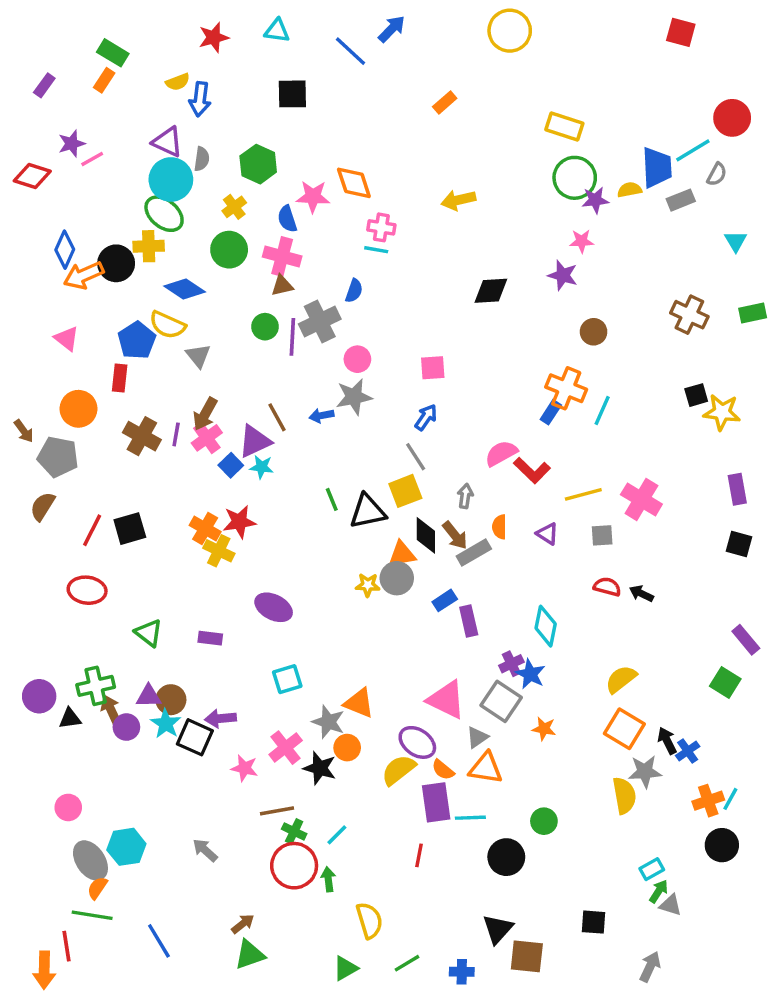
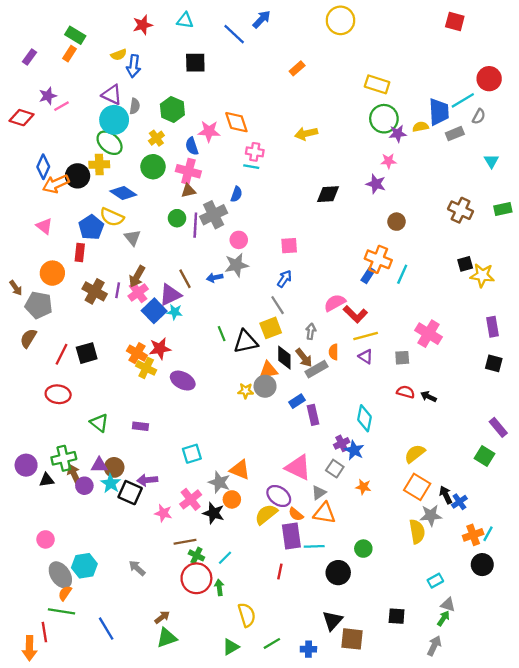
blue square: (231, 465) -> (154, 311), size x1.5
yellow line: (583, 494) -> (366, 336), moved
purple ellipse: (274, 607) -> (183, 381), moved
gray square: (501, 701) -> (335, 469), size x0.7
green arrow: (659, 891) -> (443, 618), moved

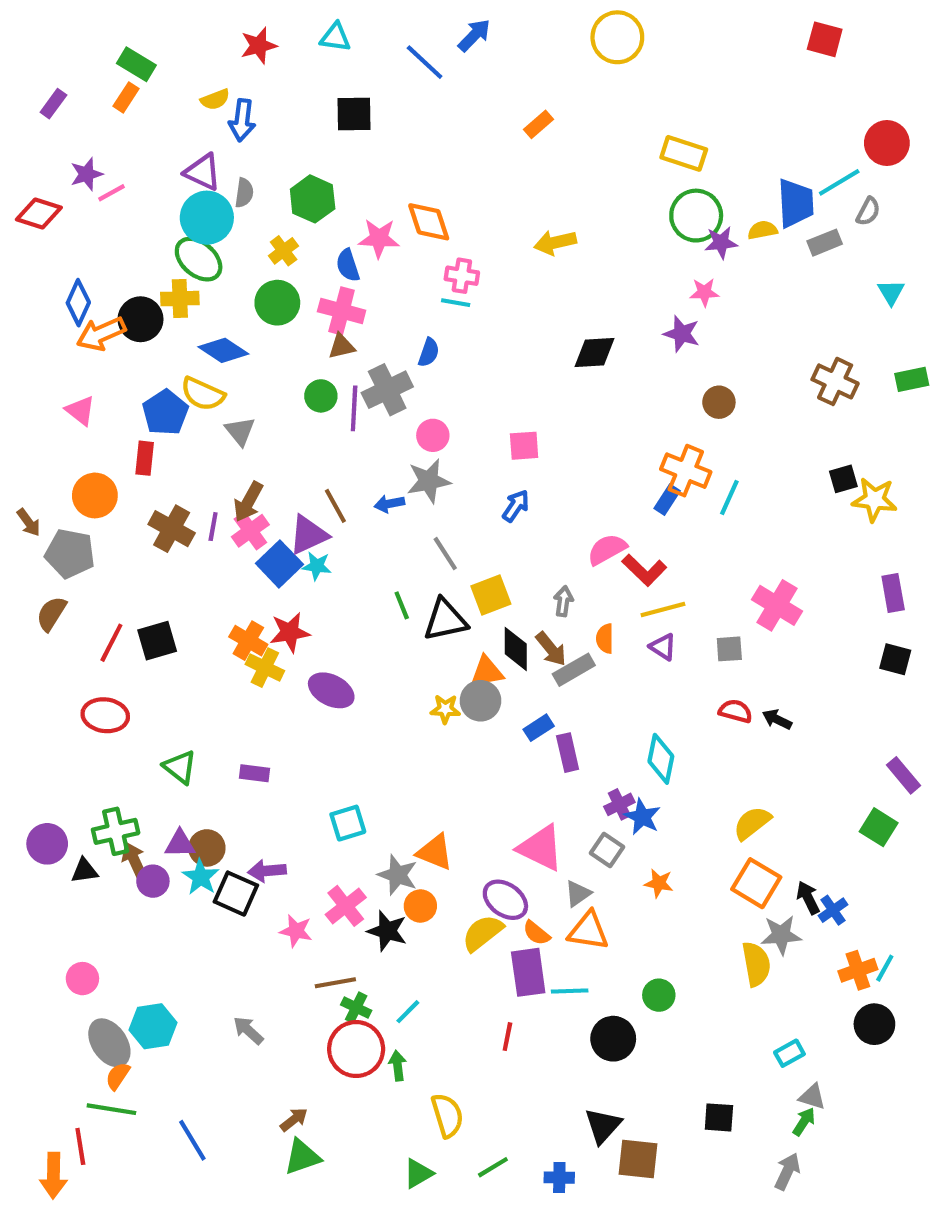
gray line: (278, 305) -> (445, 554), moved

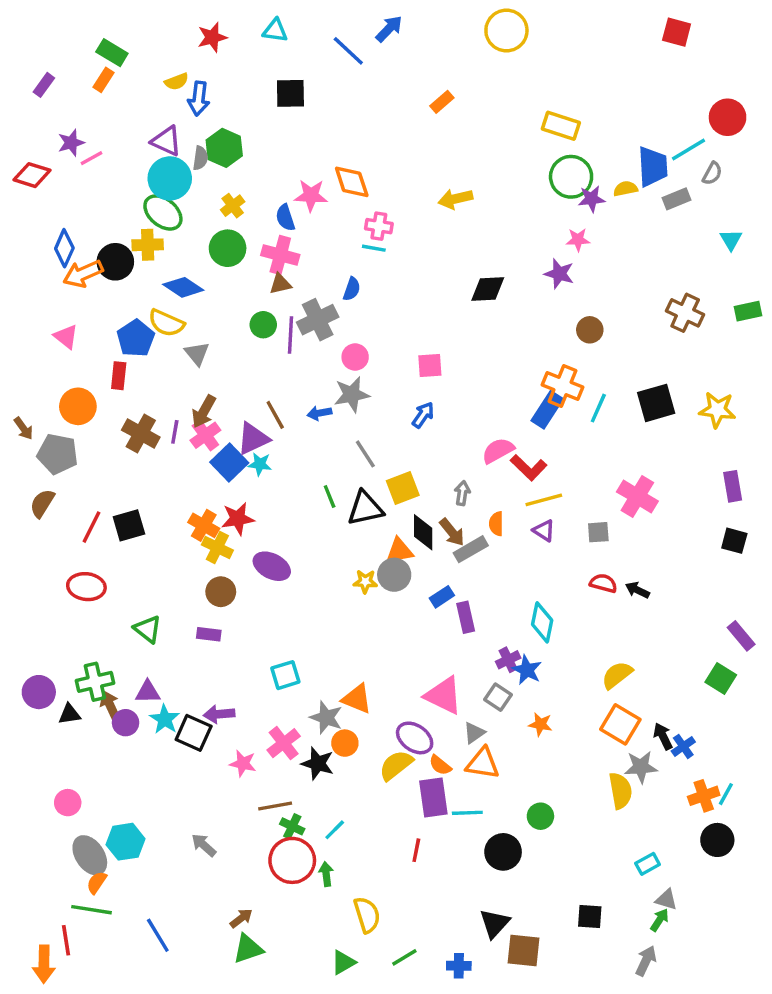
green hexagon: (313, 199) -> (224, 148), moved
black square: (843, 479) -> (656, 403), moved, size x1.6
blue rectangle: (667, 500) -> (547, 410), size x1.5
brown circle: (207, 848) -> (221, 592), moved

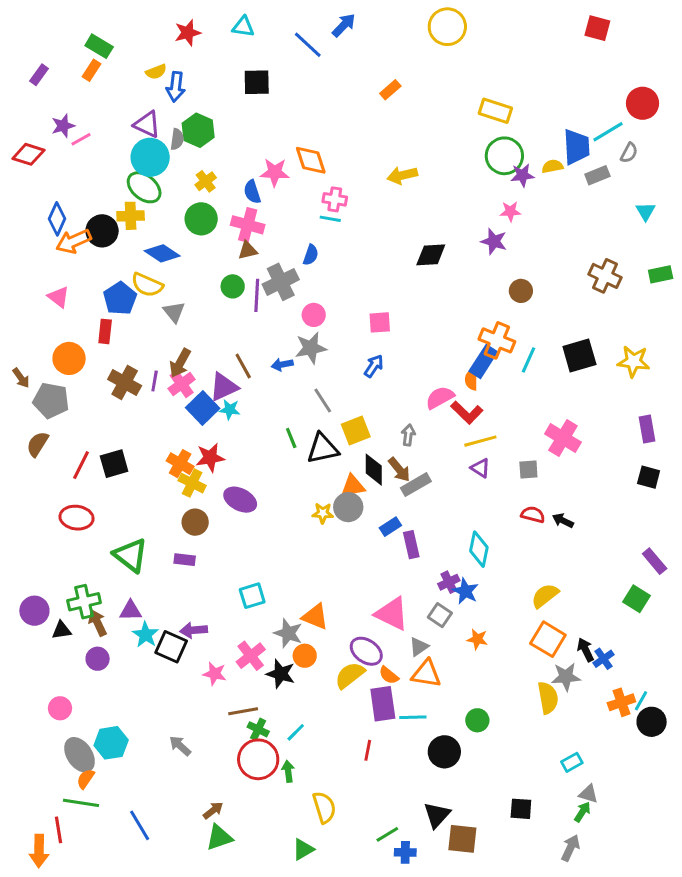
orange semicircle: (496, 524) -> (471, 379), moved
green triangle: (148, 629) -> (131, 555), size x1.4
purple circle: (126, 723) -> (98, 659), moved
black circle: (717, 840) -> (652, 722), moved
green line: (404, 957) -> (387, 834), moved

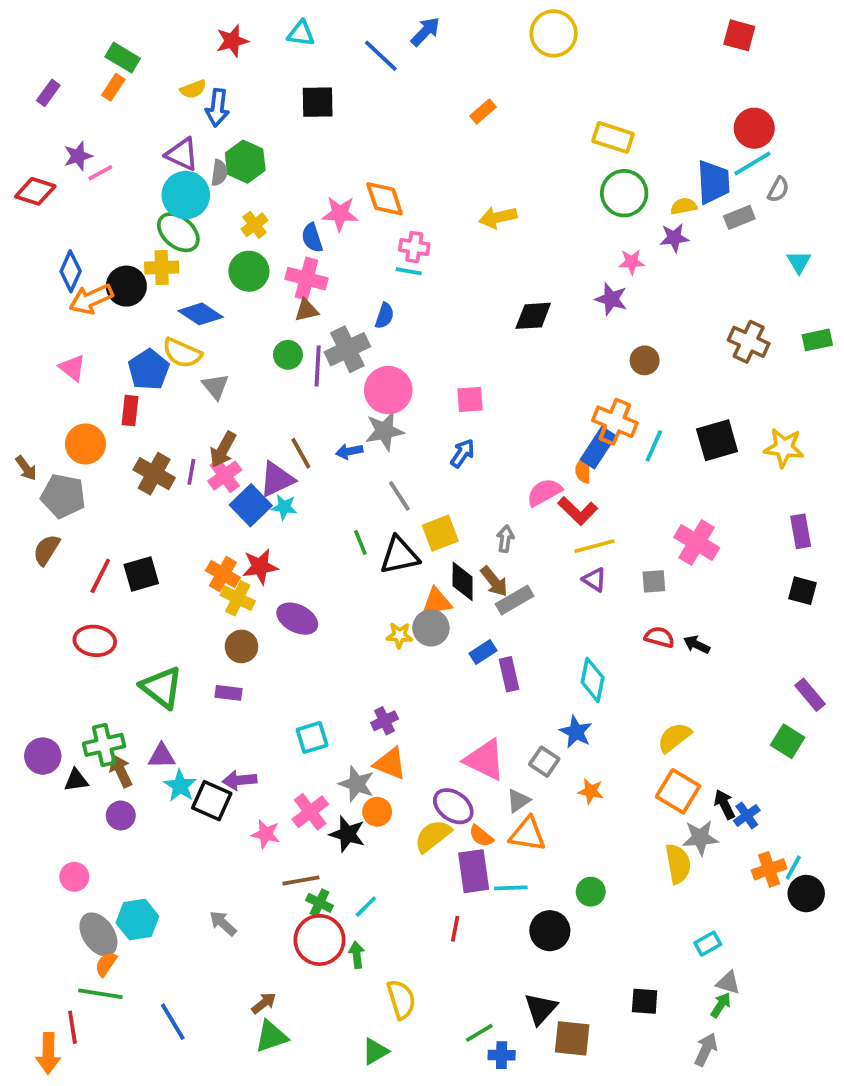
red circle: (643, 103) -> (754, 128), moved
purple star: (522, 175) -> (674, 238), moved
pink circle: (314, 315) -> (388, 390), size x1.6
purple cross: (449, 582) -> (385, 721), moved

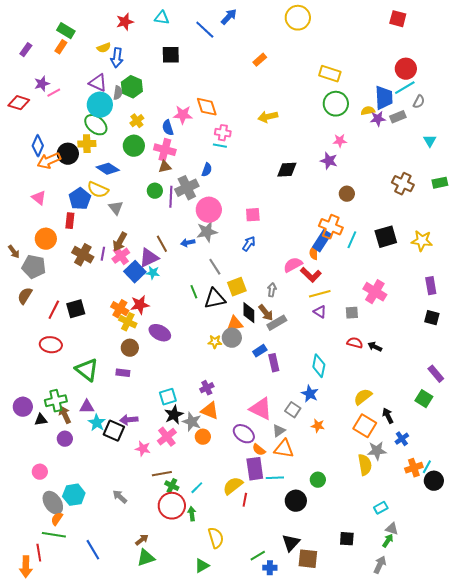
purple star: (674, 238) -> (378, 119), moved
black arrow: (724, 804) -> (388, 416), moved
black star: (347, 834) -> (174, 415), moved, turned 30
yellow semicircle: (433, 836) -> (233, 486), moved

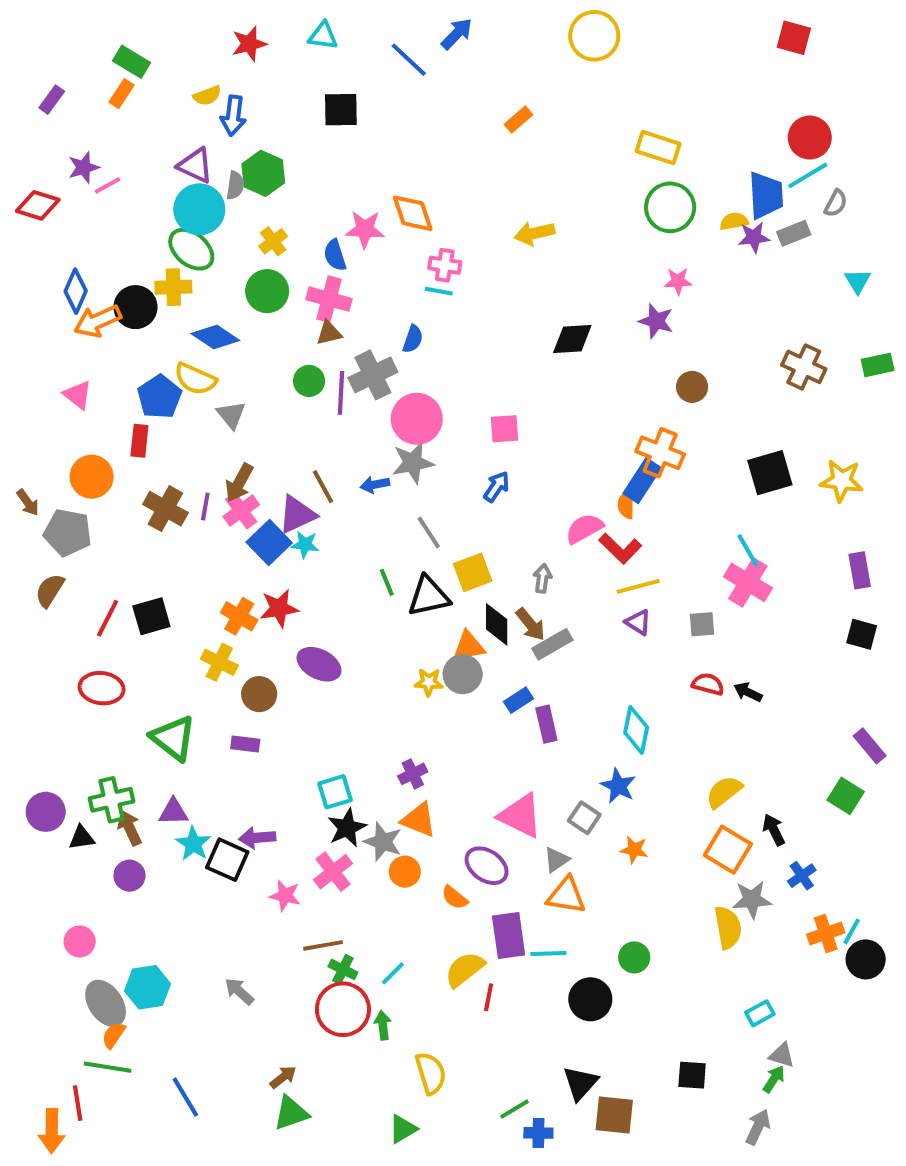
cyan line: (352, 240) -> (748, 550), moved, turned -54
yellow cross: (128, 322) -> (219, 662), moved
orange semicircle: (259, 450) -> (455, 898), moved

